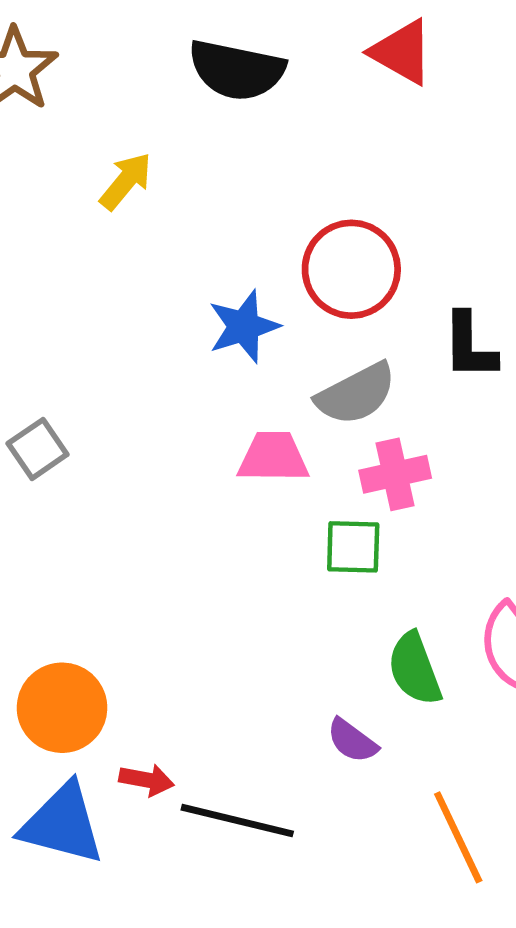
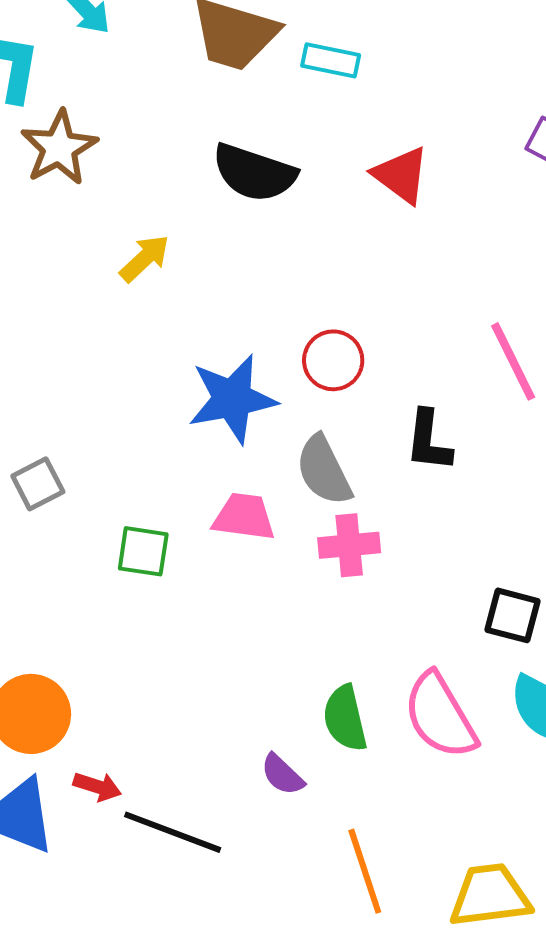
red circle: (351, 269) -> (333, 360), size x0.7
blue star: (244, 326) -> (232, 399), size x1.4
gray semicircle: (356, 394) -> (324, 470), turned 84
green square: (353, 547) -> (143, 551), moved

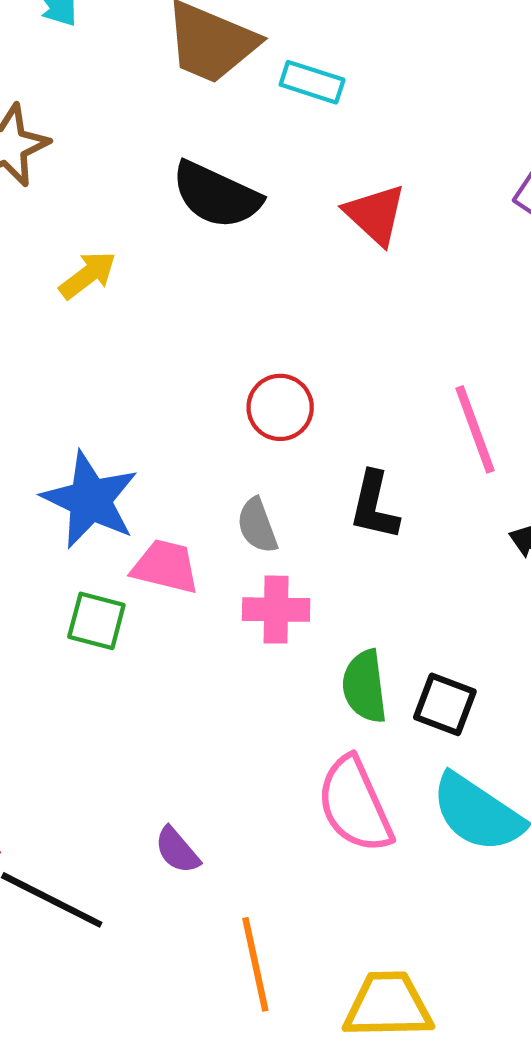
blue star: (232, 399) -> (90, 500), moved, turned 30
gray semicircle: (324, 470) -> (257, 526), size x0.7
green square: (143, 551) -> (96, 621), moved
green semicircle: (345, 718) -> (365, 686), moved

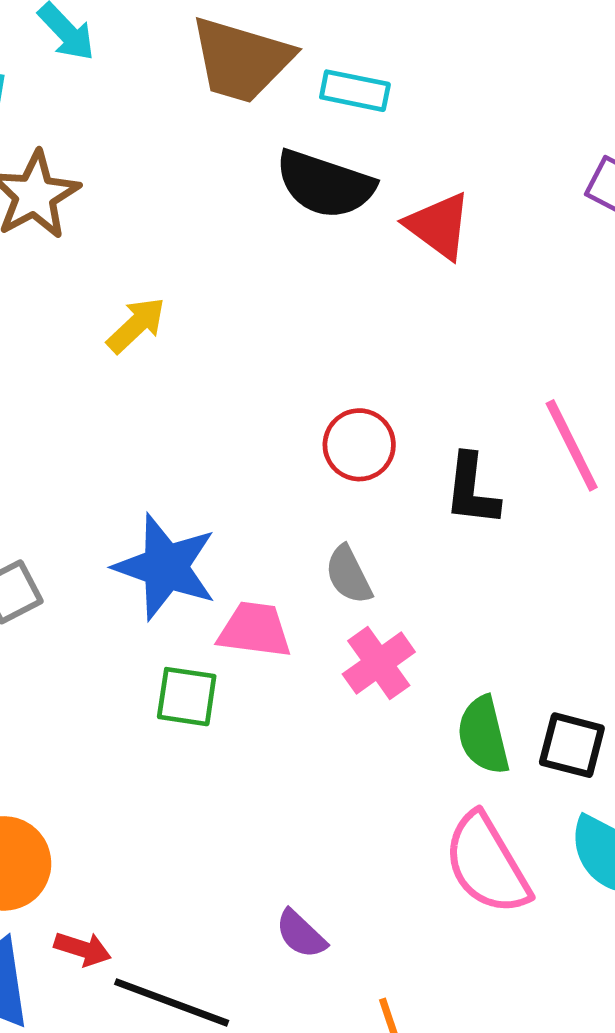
black semicircle: (216, 195) -> (325, 184), moved
black L-shape: (374, 506) -> (472, 490), moved
pink cross: (276, 610) -> (379, 663), turned -30

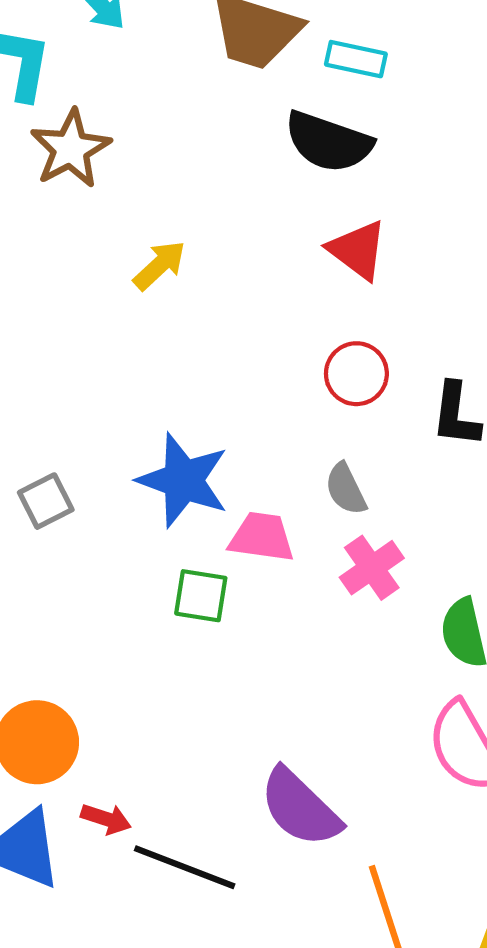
red triangle: (439, 226) -> (358, 250), moved
purple semicircle: (301, 934) -> (300, 808), size x1.8

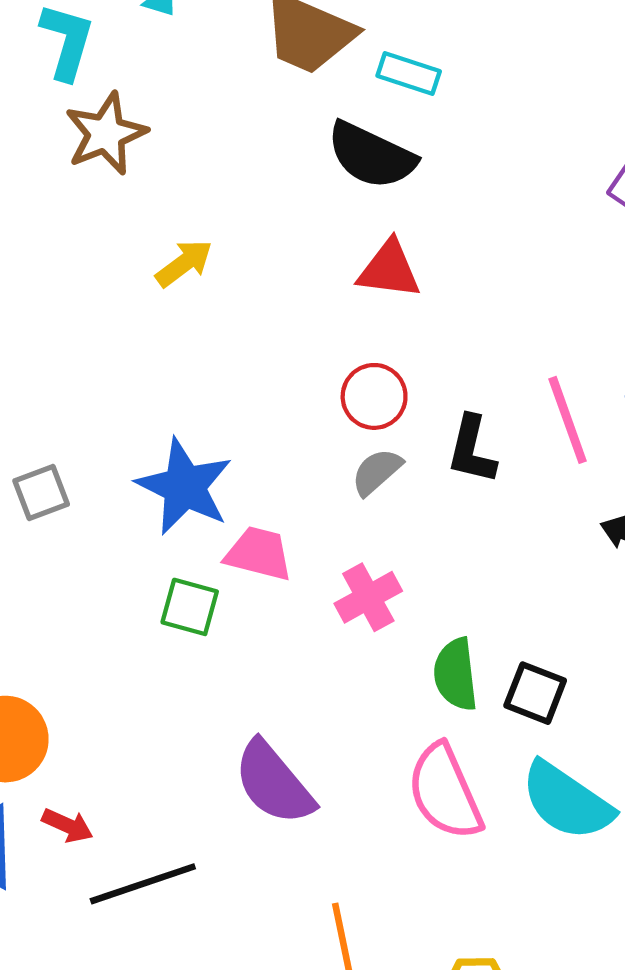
red triangle: (358, 250) -> (389, 270), turned -36
gray semicircle: (346, 489) -> (377, 472), moved, turned 68
purple semicircle: (300, 808) -> (274, 783), moved
black line: (185, 867) -> (143, 884), turned -46

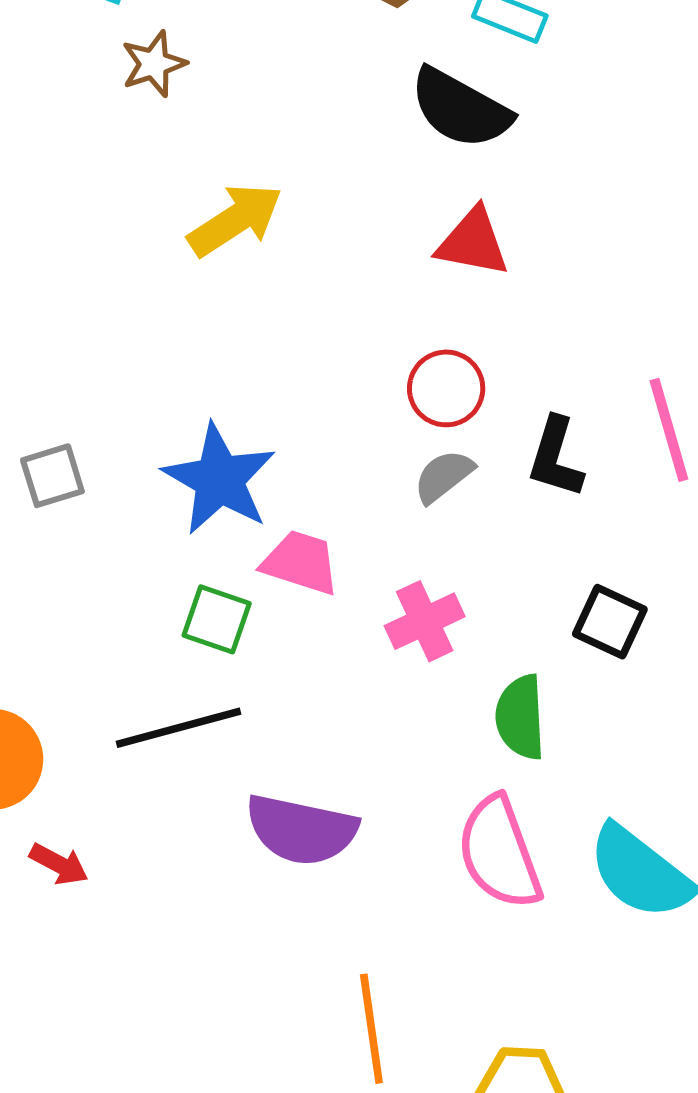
brown star: (106, 134) -> (154, 64), size x0.7
yellow arrow: (184, 263) -> (235, 220), size x1.4
black square: (535, 693) -> (610, 622), moved
purple semicircle: (274, 783) -> (301, 830), turned -42
black line: (143, 884) -> (179, 728), moved

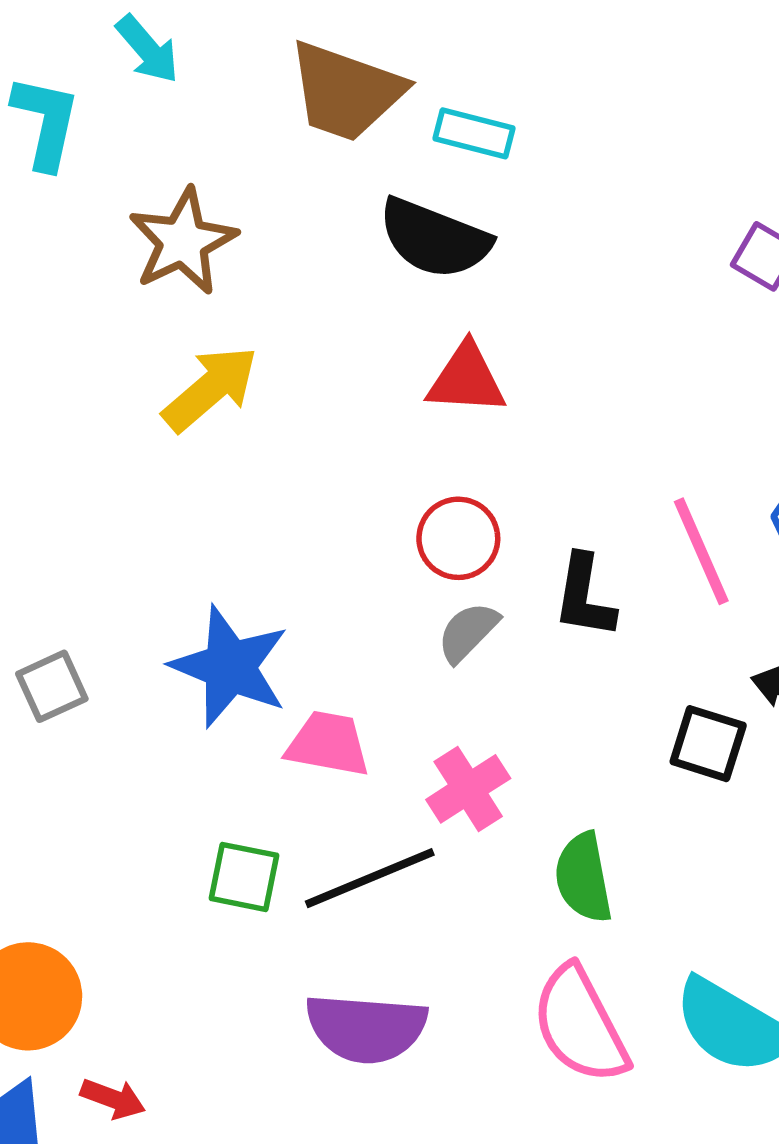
brown star: (154, 64) -> (183, 241), moved, size x1.5
green square: (217, 619) -> (244, 877), moved
black square: (610, 622) -> (708, 744), moved
black line: (179, 728) -> (370, 878), moved

